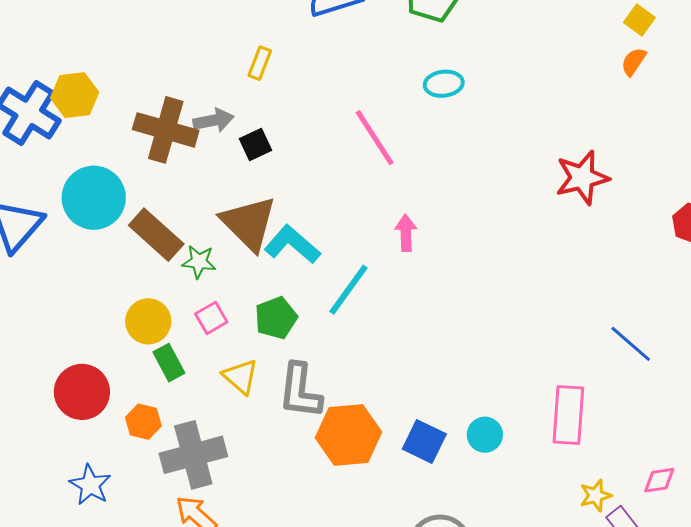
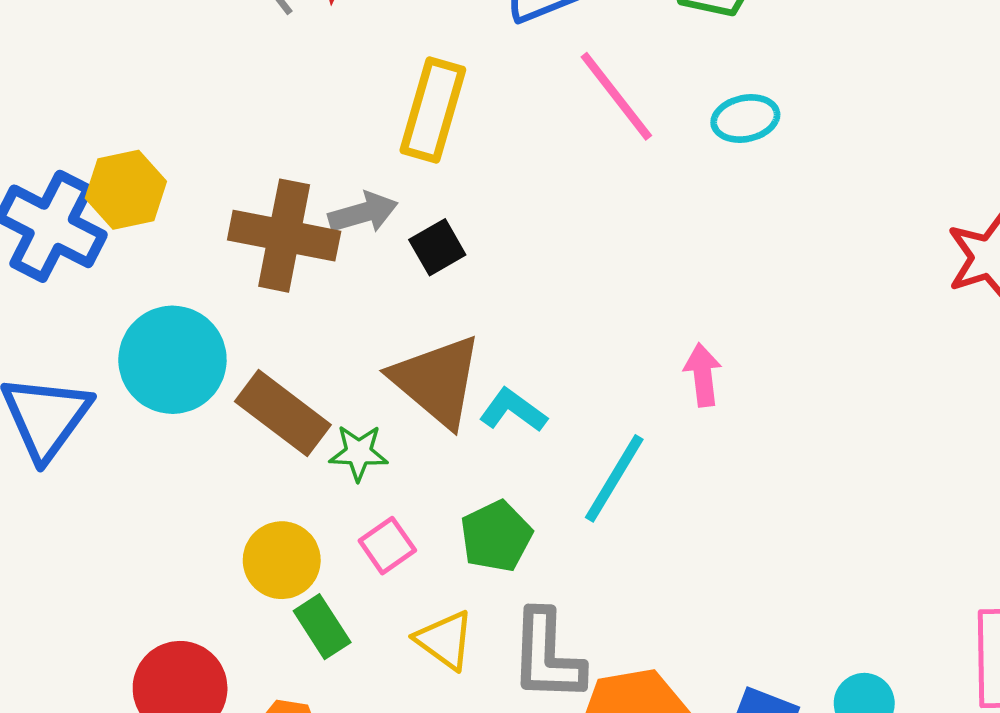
yellow rectangle: (260, 63) -> (433, 110), size x1.8
pink line: (375, 138) -> (616, 96), moved
cyan L-shape: (292, 244) -> (513, 410), size x0.7

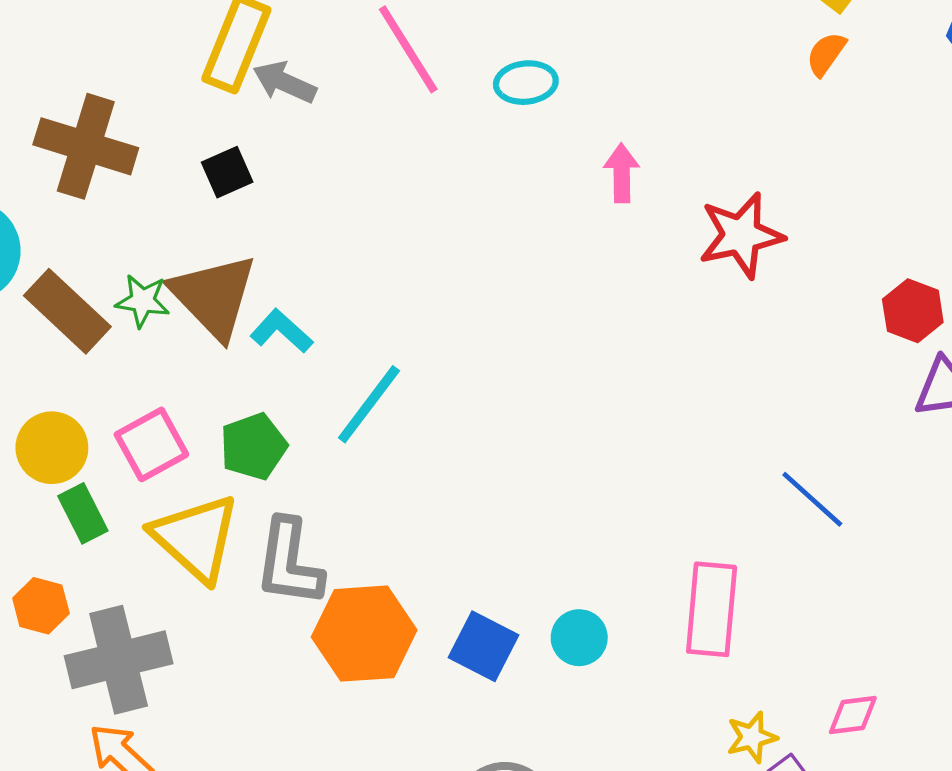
gray arrow: (363, 213) -> (285, 82), moved, turned -146
pink arrow: (703, 375) -> (622, 173), moved
green star: (359, 453) -> (143, 301), moved
pink square: (387, 546) -> (151, 444), size x1.4
yellow triangle: (445, 640) -> (196, 538), size x1.6

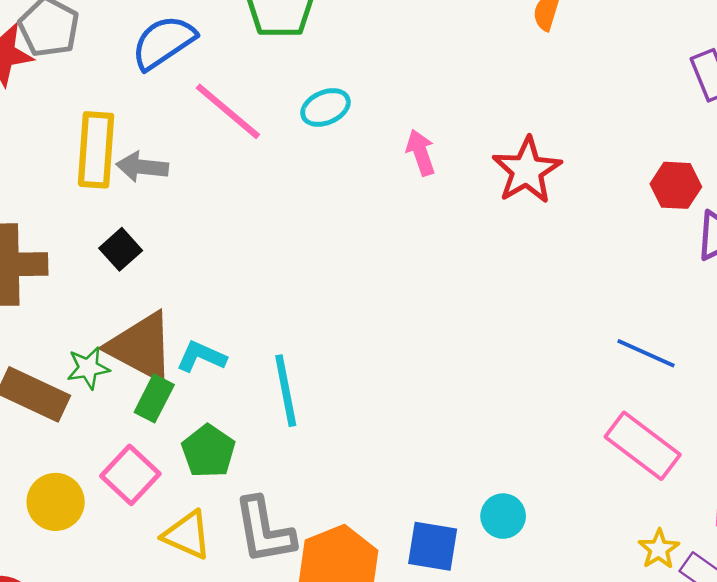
cyan line: (369, 404) -> (286, 391), turned -30
green rectangle: (83, 513) -> (154, 398), moved, turned 72
yellow triangle: (196, 538) -> (187, 535), size x0.7
pink rectangle: (712, 609) -> (643, 446), moved, turned -40

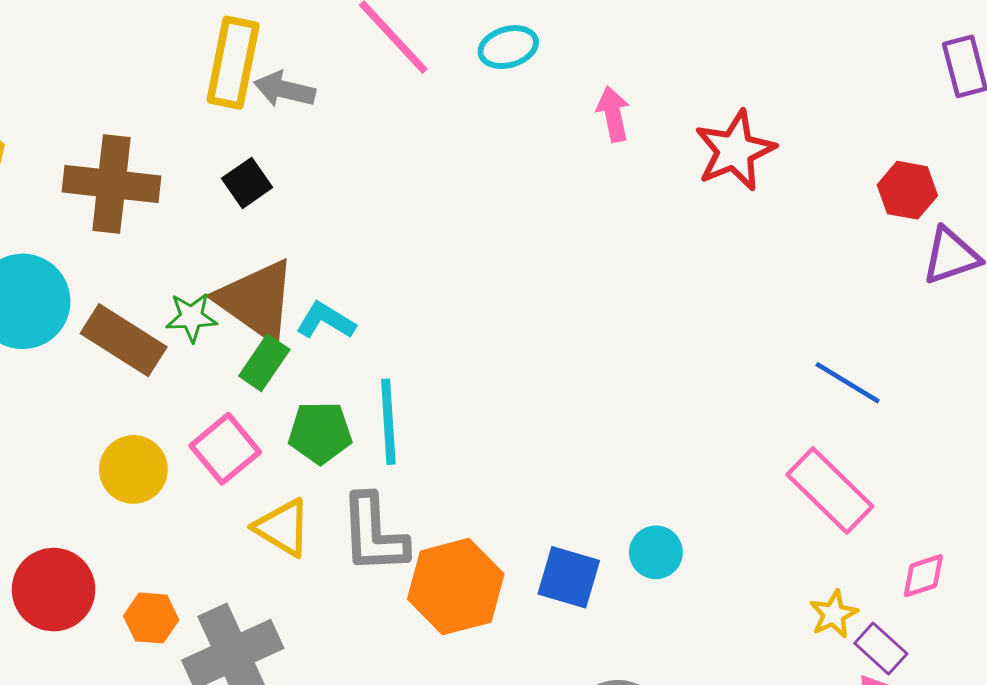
cyan line: (286, 391) -> (388, 422), moved
green pentagon: (208, 451) -> (320, 433), turned 30

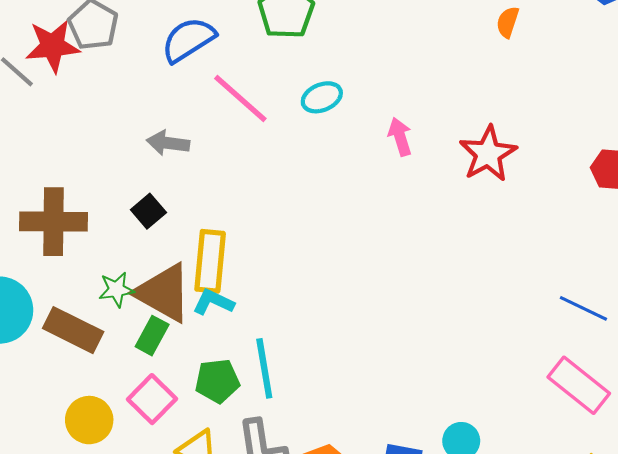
yellow rectangle: (233, 63) -> (210, 261), moved
green star: (191, 317) -> (116, 289), moved
green rectangle: (264, 363) -> (152, 336), moved

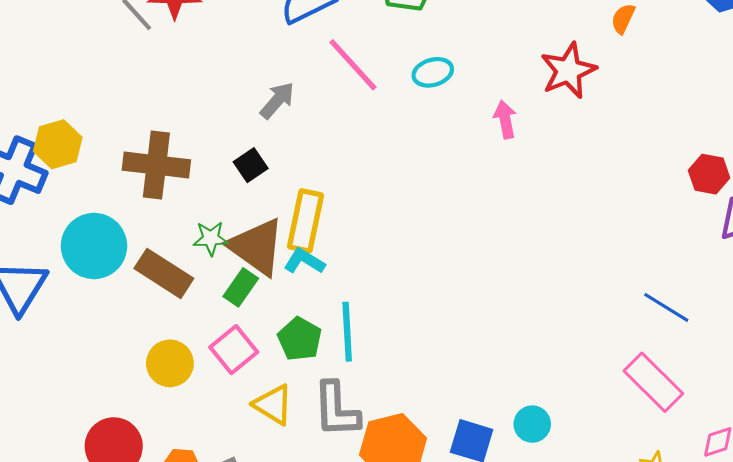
gray arrow: (168, 143) -> (277, 100), turned 117
red star: (488, 154) -> (568, 71), moved
green pentagon: (217, 381) -> (300, 339), turned 30

